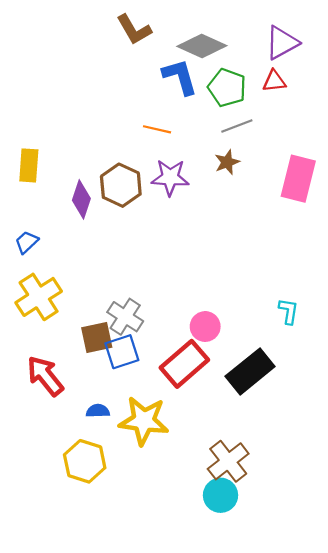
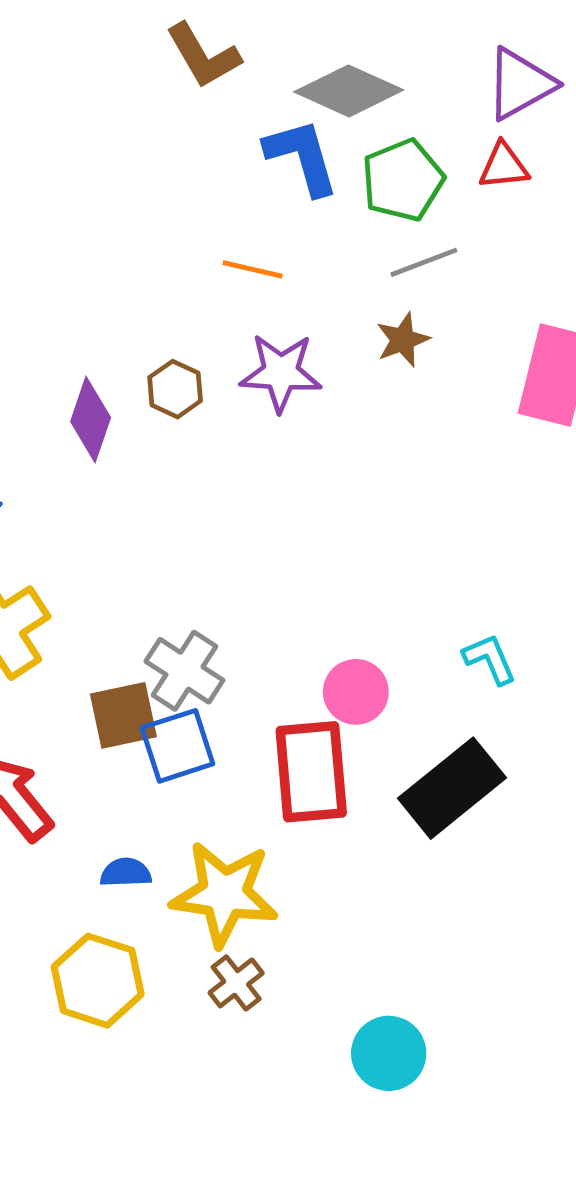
green pentagon: (227, 88) -> (403, 180), turned 30
brown hexagon: (121, 185) -> (175, 389), size x0.6
cyan L-shape: (288, 311) -> (490, 659), moved, turned -32
red rectangle: (184, 364) -> (311, 772), turned -54
brown cross: (228, 461) -> (236, 983), moved, size x0.6

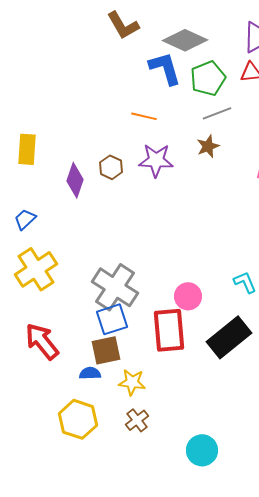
gray cross: (184, 671) -> (115, 287), size x1.4
brown square: (123, 715) -> (106, 350), moved
yellow star: (224, 894) -> (132, 382), size x0.6

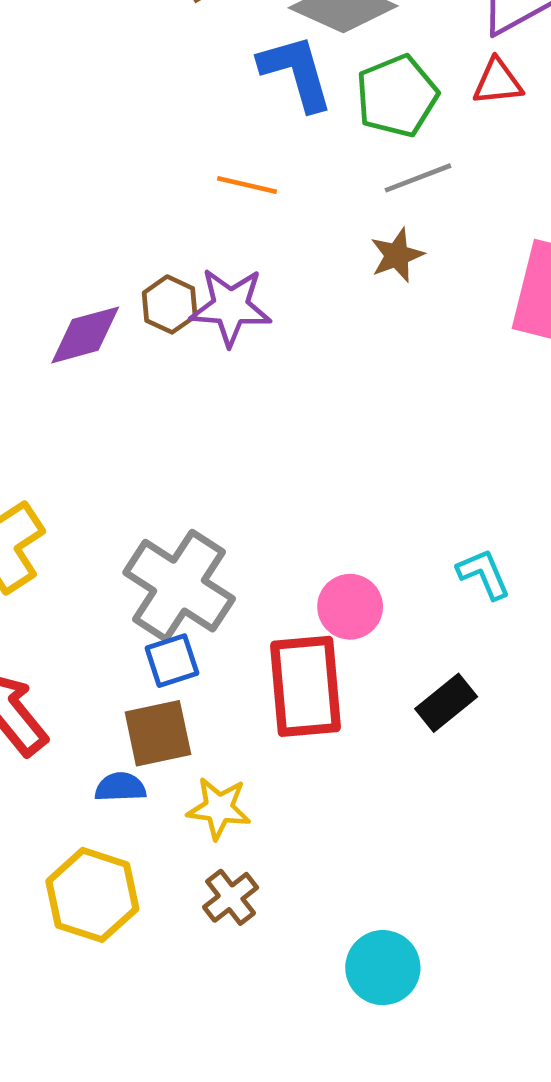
purple star: (156, 160) -> (231, 307), moved
purple diamond: (75, 180) -> (85, 335), turned 56
blue square: (112, 319) -> (172, 661), size x0.7
black rectangle: (229, 337) -> (446, 703), size x0.6

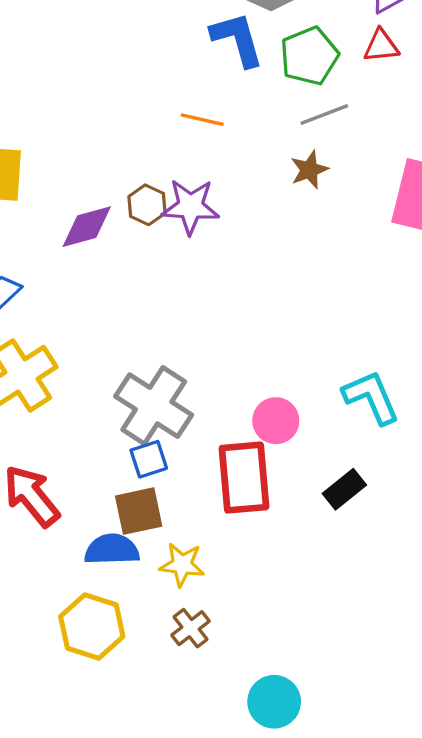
cyan L-shape: (484, 574) -> (371, 397), size x1.5
blue semicircle: (120, 787) -> (112, 549), size x1.5
cyan circle: (383, 968) -> (274, 702), moved

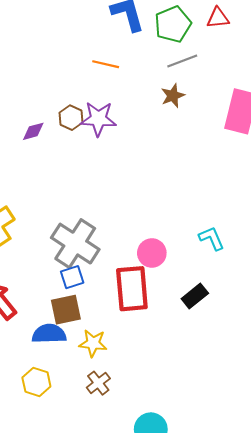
purple diamond: (87, 227) -> (33, 131), size x0.7
cyan L-shape: (371, 397) -> (212, 238), size x0.7
yellow hexagon: (92, 626) -> (36, 382), size x0.7

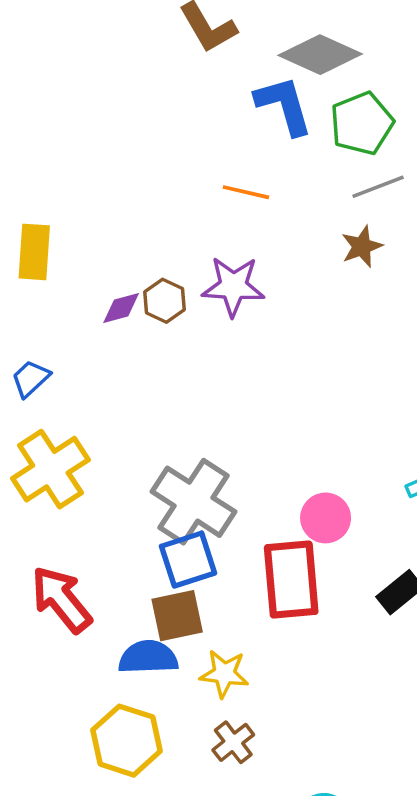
brown hexagon: (71, 118) -> (165, 301), moved
blue square: (72, 277) -> (188, 560), size x1.4
yellow hexagon: (36, 382) -> (127, 741), size x1.4

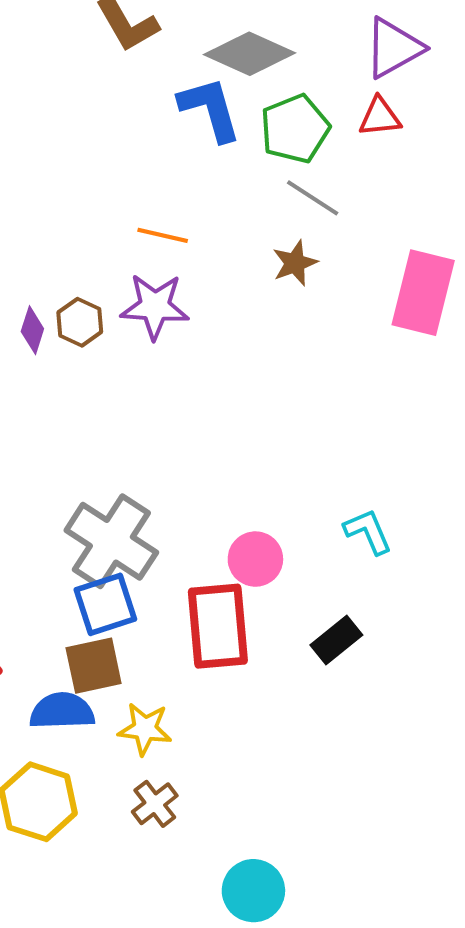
gray line: (378, 187) -> (313, 198), turned 54
orange line: (246, 192) -> (163, 235), moved
purple diamond: (121, 308) -> (32, 330), turned -57

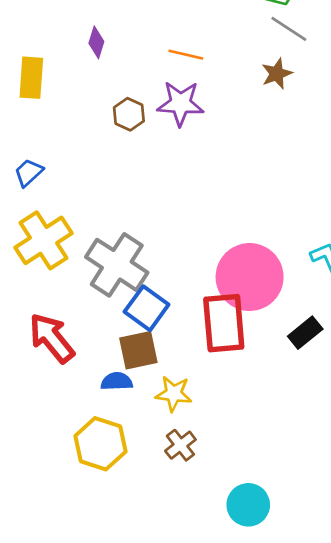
purple diamond: (32, 330) -> (96, 42), moved
gray cross: (111, 541) -> (117, 265), moved
pink circle: (255, 559) -> (250, 277), size x1.8
blue square: (105, 604) -> (147, 308), turned -36
blue semicircle: (62, 711) -> (117, 381), size x0.7

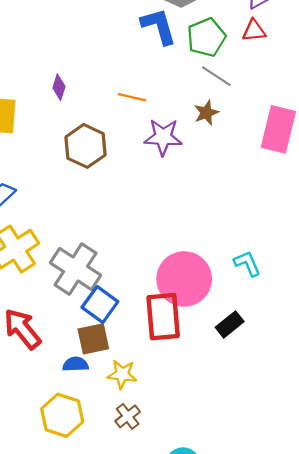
purple star: (180, 103) -> (163, 137), moved
brown hexagon: (129, 114) -> (86, 146), size x1.6

